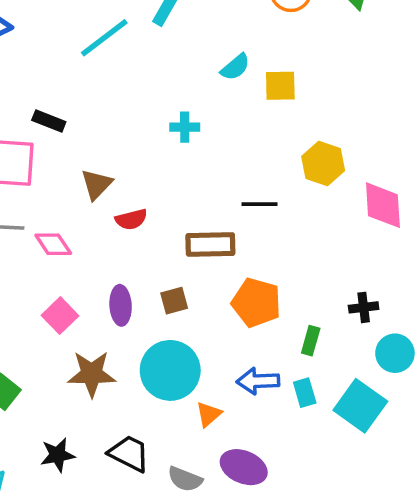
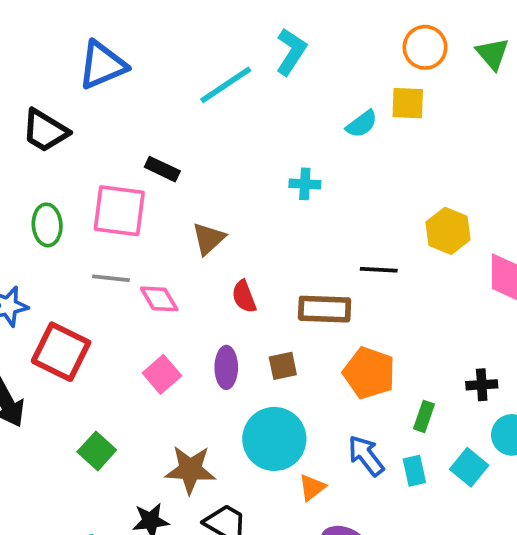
yellow square: (280, 86) -> (408, 103), moved
red semicircle: (131, 219) -> (244, 297), moved, turned 80
brown star: (92, 374) -> (190, 470), moved
blue arrow: (258, 381) -> (366, 456), turned 51
cyan square: (360, 406) -> (469, 467), moved, size x0.7

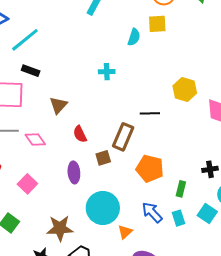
cyan line: (226, 85) -> (25, 40), moved
cyan semicircle: (362, 124) -> (134, 37), turned -30
brown rectangle: (325, 309) -> (123, 137), turned -64
brown square: (283, 366) -> (103, 158), moved
pink square: (162, 374) -> (27, 184), moved

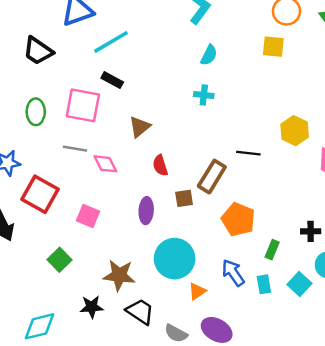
cyan semicircle: (134, 37) -> (209, 55), moved
pink square: (27, 184) -> (88, 216), turned -30

